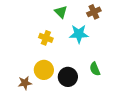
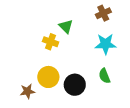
green triangle: (61, 12) -> (66, 26), moved
cyan star: (79, 34) -> (106, 44), moved

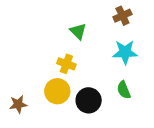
yellow cross: (51, 42) -> (66, 64), moved
brown star: (27, 91) -> (18, 104), moved

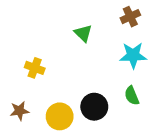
yellow cross: (66, 64) -> (35, 68), moved
yellow circle: (57, 91) -> (60, 116), moved

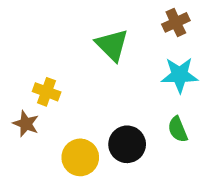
green triangle: (83, 33) -> (112, 45), size x1.4
brown star: (19, 111) -> (26, 124), moved, turned 30

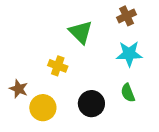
yellow cross: (47, 92) -> (58, 66), moved
yellow circle: (80, 157) -> (43, 108), moved

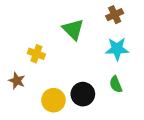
yellow cross: (58, 66) -> (36, 54), moved
yellow circle: (43, 108) -> (53, 100), moved

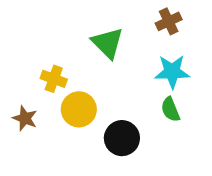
green semicircle: (116, 84) -> (170, 109), moved
yellow circle: (53, 100) -> (79, 109), moved

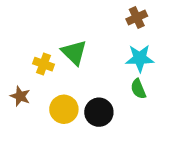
green triangle: (108, 43) -> (74, 52), moved
yellow circle: (79, 109) -> (64, 109), moved

